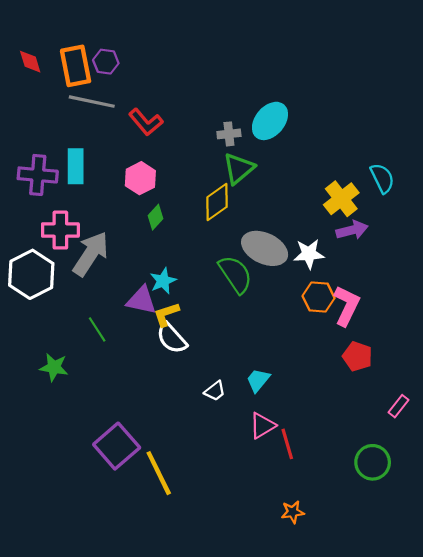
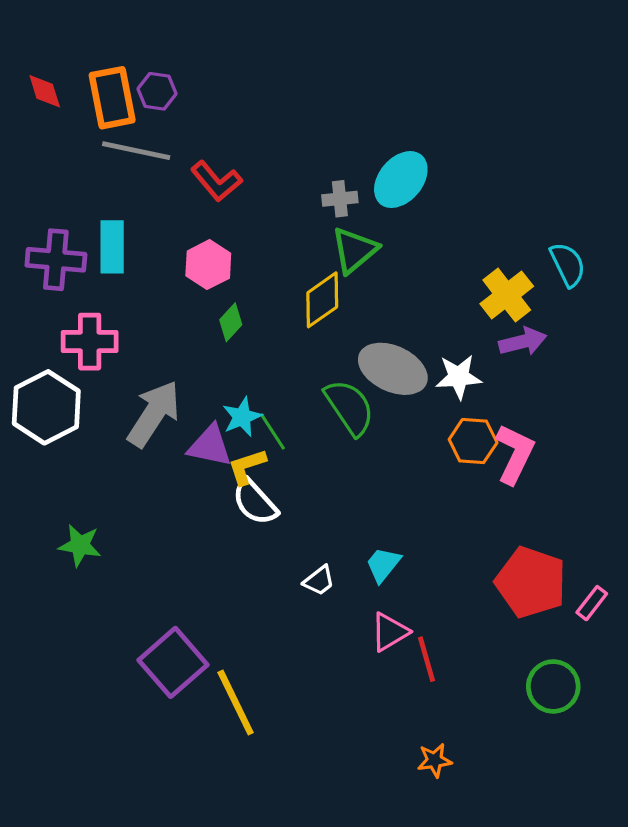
gray arrow: (91, 254) -> (154, 414), moved
green line: (97, 329) -> (272, 431), moved
red pentagon: (357, 356) -> (531, 582), moved, size x1.6

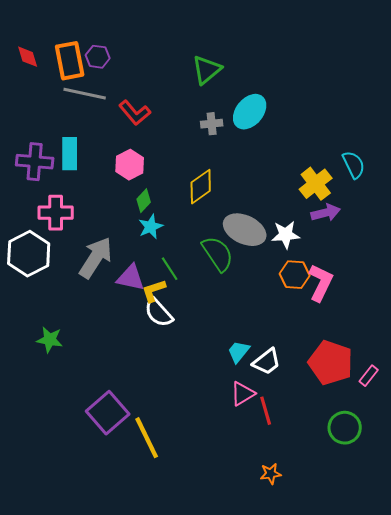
green triangle: (354, 250) -> (207, 70), moved
cyan star: (242, 417) -> (151, 227), moved
white trapezoid: (319, 581) -> (267, 362), moved, size x1.4

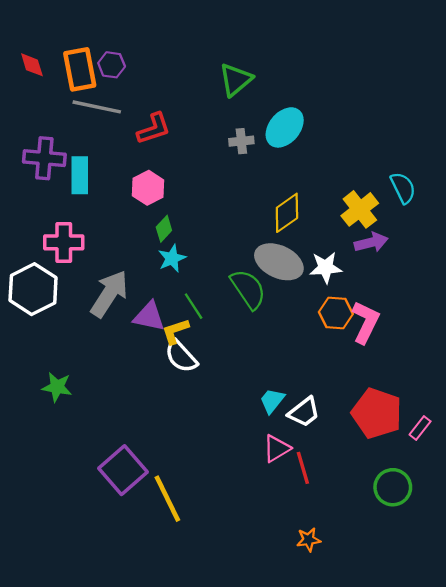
red L-shape: (135, 113) -> (154, 129), turned -68
purple cross: (35, 162) -> (44, 158), moved
yellow diamond: (201, 187) -> (287, 213), moved

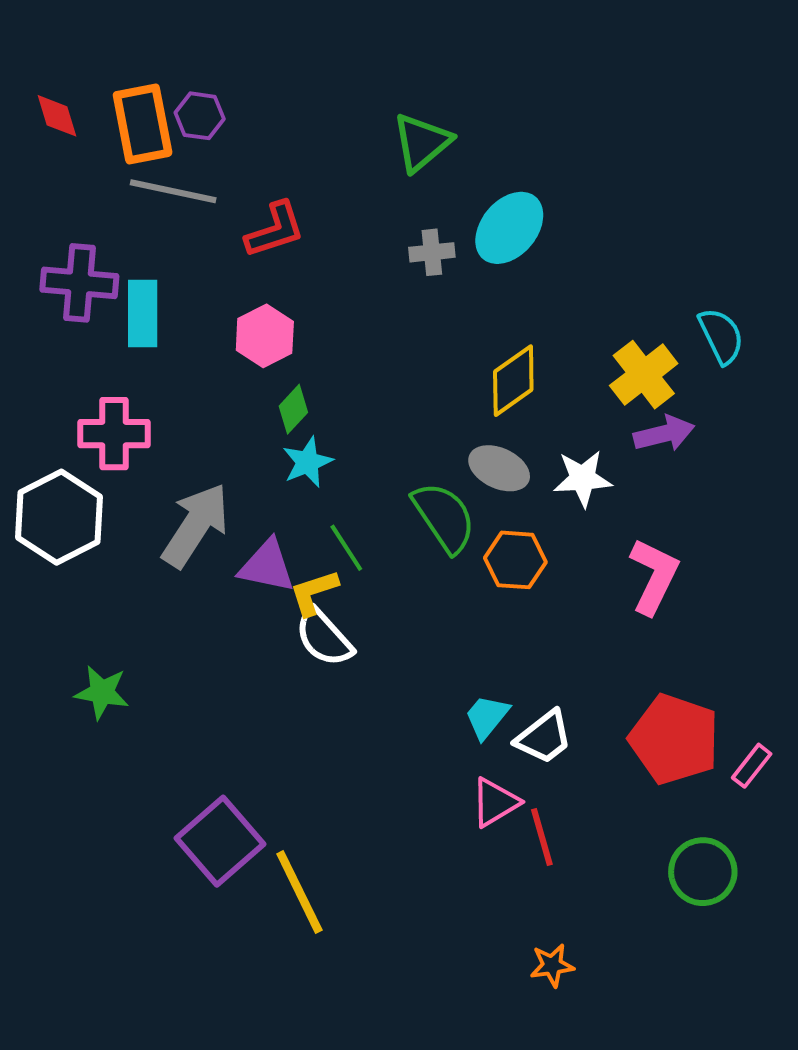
gray ellipse: (279, 262) -> (499, 468), size x0.7
orange hexagon: (336, 313) -> (515, 560), moved

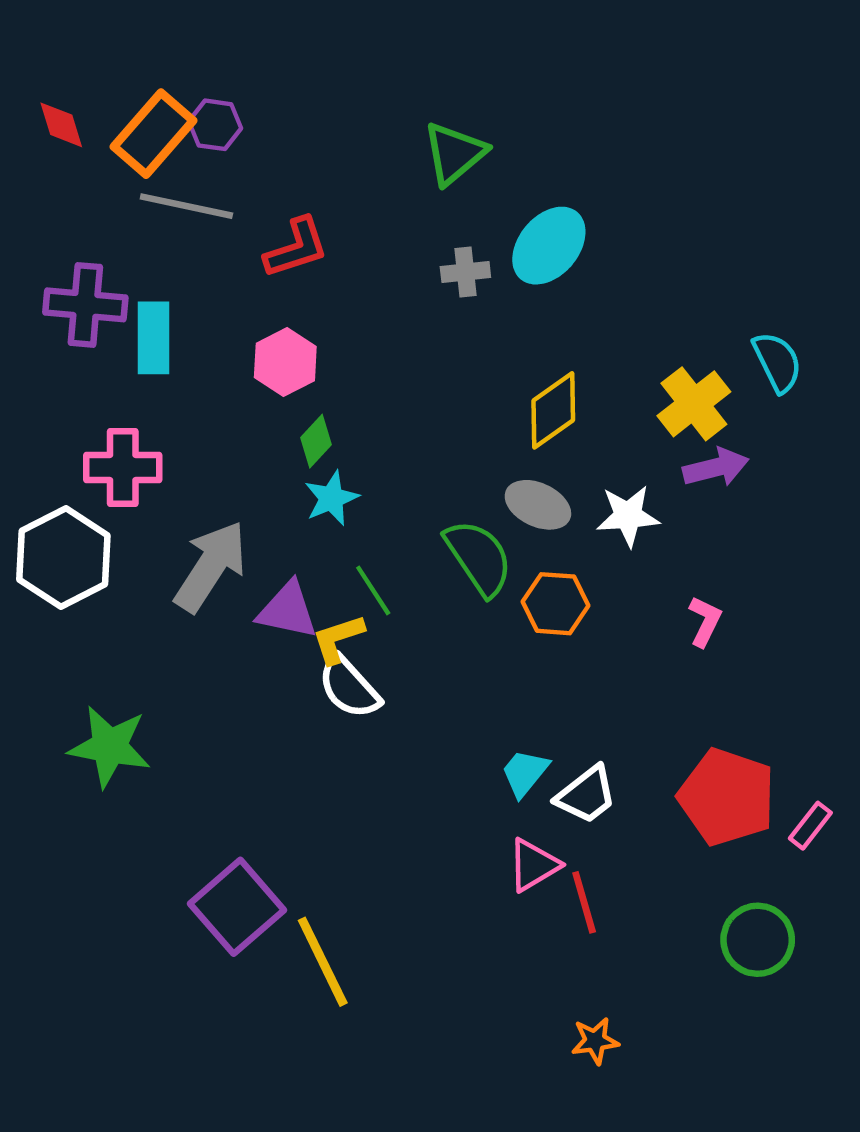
orange rectangle: (143, 124) -> (154, 134), turned 52
pink L-shape: (654, 576) -> (705, 621), size x0.6
green star: (102, 692) -> (110, 746), size x1.4

